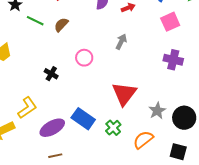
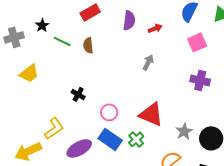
brown semicircle: (61, 25) -> (88, 45), turned -49
pink circle: (84, 58) -> (109, 112), moved
red triangle: (124, 94) -> (151, 114), turned -44
green cross: (113, 128) -> (136, 139), moved

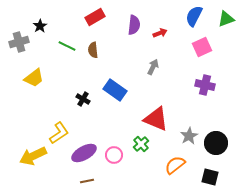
black star: (42, 25) -> (40, 26), moved
pink circle: (109, 112) -> (114, 155), moved
blue rectangle: (110, 139) -> (115, 90), moved

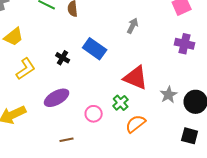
yellow L-shape: (59, 133) -> (26, 69), moved
purple ellipse: (84, 153) -> (57, 98), moved
orange semicircle: (175, 165) -> (136, 124), moved

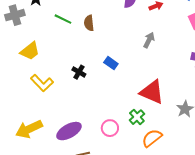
blue rectangle: (95, 49) -> (111, 63), size x0.6
yellow L-shape: (26, 69) -> (42, 83), turned 80
purple ellipse: (57, 98) -> (69, 131), moved

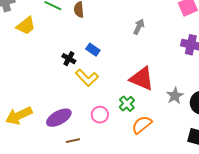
yellow trapezoid: (30, 51) -> (26, 26), moved
blue rectangle: (111, 63) -> (93, 50), moved
yellow L-shape: (42, 83) -> (87, 78), moved

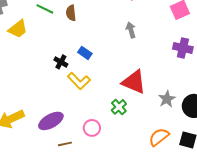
gray arrow: (139, 27) -> (131, 30), turned -42
pink circle: (100, 115) -> (92, 128), moved
orange semicircle: (142, 125) -> (159, 137), moved

